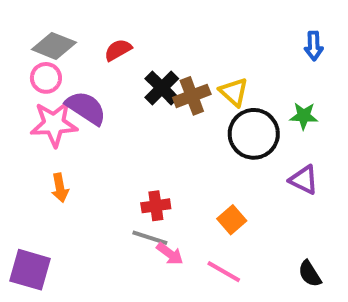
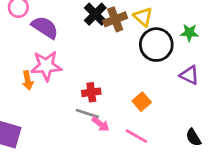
pink star: (54, 124) -> (46, 66), moved

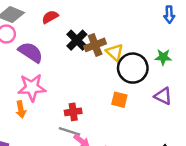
yellow triangle: (143, 17) -> (115, 52), moved
orange arrow: (28, 80) -> (21, 109), moved
orange square: (142, 102) -> (119, 100), moved, turned -35

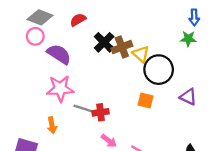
green star: (163, 57) -> (188, 39), moved
orange arrow: (21, 109) -> (52, 125), moved
gray line: (70, 131) -> (84, 109), moved

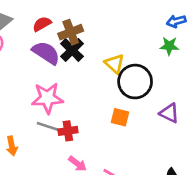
blue arrow: (194, 17) -> (176, 21), turned 77
brown cross: (122, 47) -> (71, 32), moved
purple semicircle: (59, 54) -> (46, 53), moved
pink star: (60, 89) -> (47, 98), moved

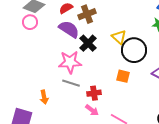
black cross: (72, 50) -> (88, 43), moved
red cross: (68, 131) -> (94, 93), moved

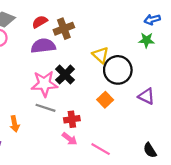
purple semicircle: (69, 29) -> (43, 46), turned -40
black cross: (88, 43) -> (65, 75), moved
orange square: (123, 76) -> (105, 100), turned 32

